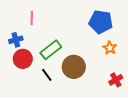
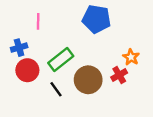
blue pentagon: (101, 22) -> (96, 19), moved
red cross: (116, 80) -> (119, 75), moved

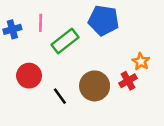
blue cross: (19, 48) -> (12, 29), moved
green rectangle: (61, 60) -> (65, 41), moved

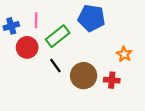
red circle: (29, 76) -> (27, 47), moved
red cross: (128, 81) -> (112, 80), moved, turned 35
black line: (60, 96) -> (55, 65), moved

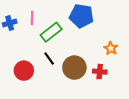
red circle: (27, 47) -> (24, 71), moved

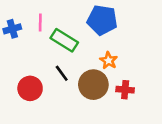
green rectangle: (51, 32) -> (64, 40), turned 70
orange star: (111, 48) -> (109, 61), moved

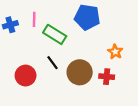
orange star: (109, 61) -> (115, 52), moved

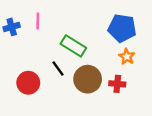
blue pentagon: (87, 17) -> (122, 28), moved
green rectangle: (55, 34) -> (73, 46), moved

